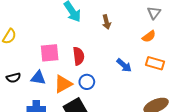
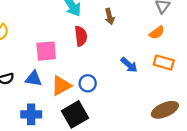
red semicircle: (79, 56) -> (81, 36), moved

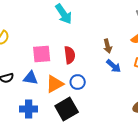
brown arrow: (110, 16) -> (108, 46), moved
red semicircle: (81, 36) -> (70, 55), moved

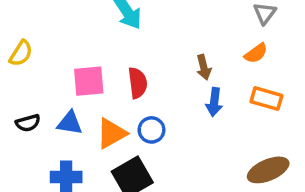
blue arrow: (114, 66) -> (214, 102), turned 56

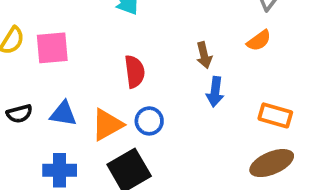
pink square: (89, 81) -> (52, 48), moved
orange rectangle: (266, 99) -> (275, 115), moved

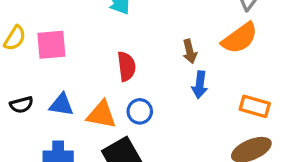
orange semicircle: (259, 41) -> (240, 38), size x1.6
orange triangle: (107, 125) -> (101, 115), turned 40

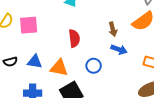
blue arrow: (200, 85) -> (119, 49), turned -77
blue circle: (140, 111) -> (94, 66), moved

